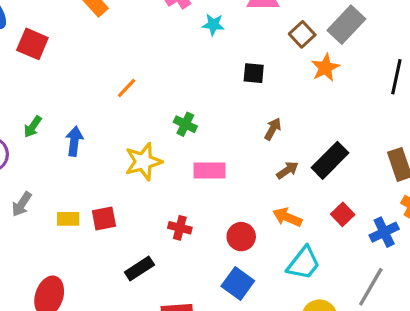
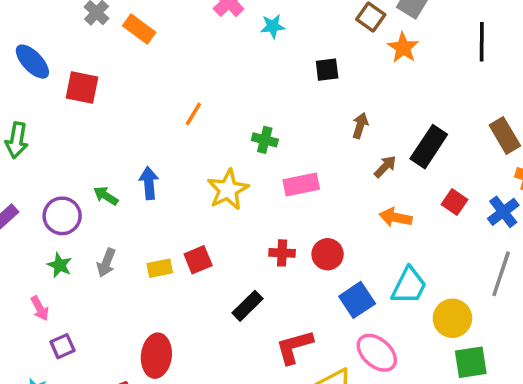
green arrow: (33, 127) -> (106, 196), moved, turned 100
red circle: (241, 237) -> (328, 254), moved
cyan trapezoid: (304, 263) -> (409, 286), moved
blue square: (238, 284) -> (357, 300), turned 32

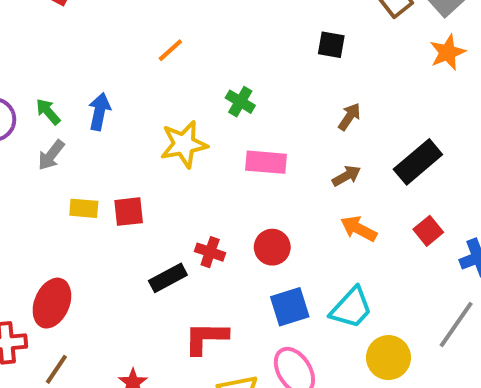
orange star: (403, 48) -> (447, 52), moved
brown arrow: (385, 167) -> (346, 176), moved
red cross: (282, 253) -> (210, 252), moved
gray arrow: (106, 263) -> (51, 155), moved

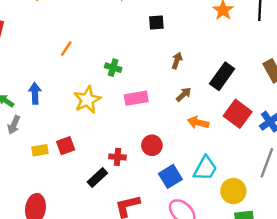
red square: (428, 231) -> (238, 114), size x1.6

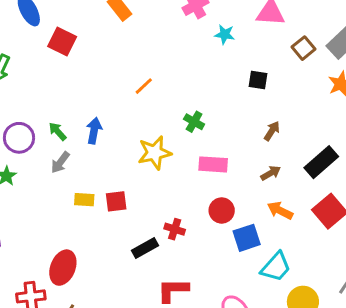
red circle: (152, 145) -> (222, 210), moved
blue square: (170, 176) -> (247, 238), moved

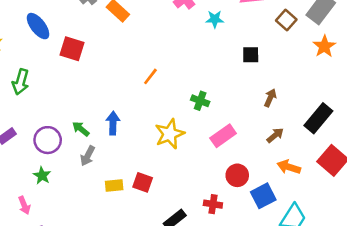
pink rectangle: (213, 164) -> (223, 136), turned -30
red square: (116, 201) -> (143, 182), turned 36
red cross: (175, 229) -> (213, 204), moved

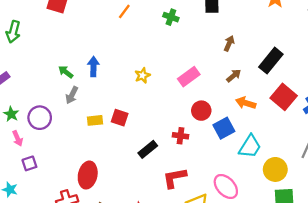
orange line: (150, 76) -> (124, 11), moved
green cross: (200, 101) -> (171, 17), moved
yellow star: (170, 134) -> (142, 75), size x0.6
purple circle: (48, 140) -> (40, 118), moved
green star: (42, 176) -> (11, 114), moved

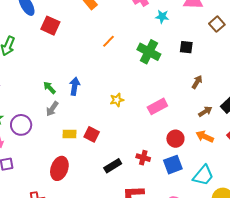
green cross: (171, 17) -> (149, 52), size x1.6
brown arrow: (234, 76) -> (205, 111), moved
red circle: (201, 111) -> (175, 139), moved
blue square: (224, 128) -> (173, 165), moved
red ellipse: (88, 175) -> (59, 168), moved

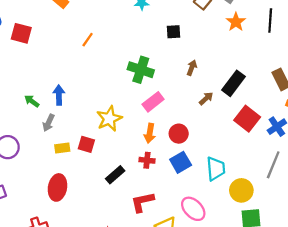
green cross: (149, 52) -> (141, 70), moved
yellow star: (117, 100) -> (109, 119), moved, size x1.6
gray arrow: (52, 109) -> (48, 123), moved
orange arrow: (205, 136) -> (150, 133), moved, turned -96
cyan trapezoid: (203, 175) -> (216, 169), turned -35

